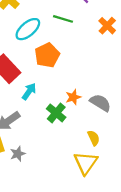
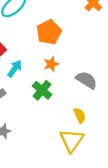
orange pentagon: (47, 55) -> (49, 32), moved
orange star: (73, 97) -> (51, 64), moved

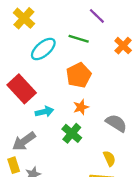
cyan arrow: (15, 69) -> (44, 112), turned 42

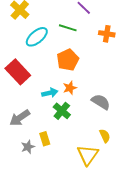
orange cross: (123, 46) -> (107, 34), turned -35
cyan arrow: (44, 112) -> (50, 93), moved
yellow semicircle: (109, 158) -> (105, 136), moved
yellow rectangle: (14, 165) -> (45, 139), moved

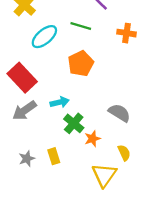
orange star: (70, 88) -> (92, 139), moved
gray arrow: (20, 118) -> (24, 110), moved
gray star: (28, 147) -> (27, 159), moved

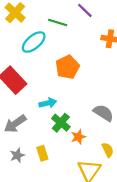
green line: (81, 26) -> (58, 22), moved
gray arrow: (24, 110) -> (15, 124), moved

